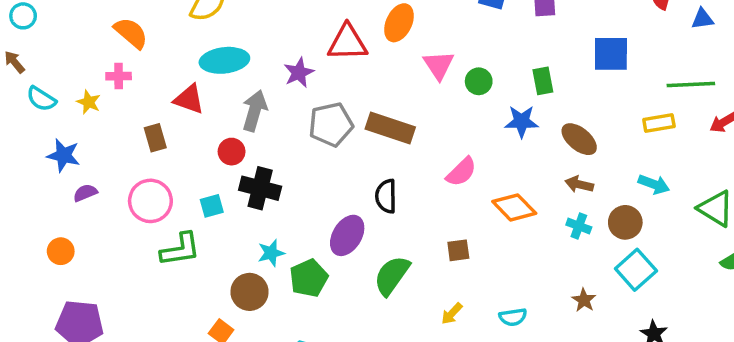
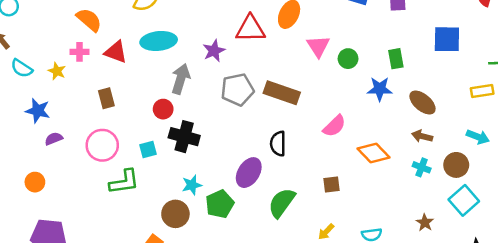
red triangle: (189, 99) -> (116, 52), moved

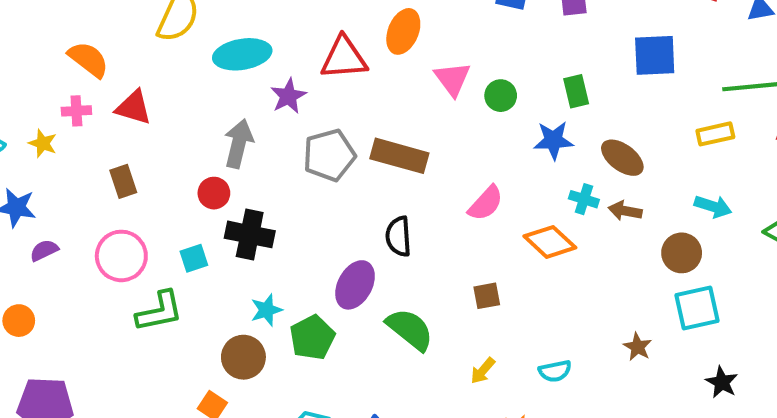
cyan ellipse: (159, 41) -> (242, 54), moved
cyan cross: (422, 167) -> (584, 199), moved
cyan square: (464, 200) -> (697, 308), turned 32
green semicircle: (282, 203) -> (410, 329), turned 96

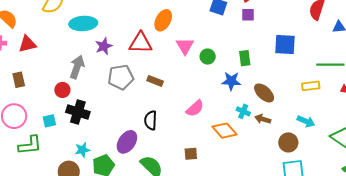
red triangle: (344, 58) -> (141, 43), moved
red triangle: (134, 108) -> (27, 44), turned -36
brown rectangle: (399, 156) -> (155, 81), size x0.6

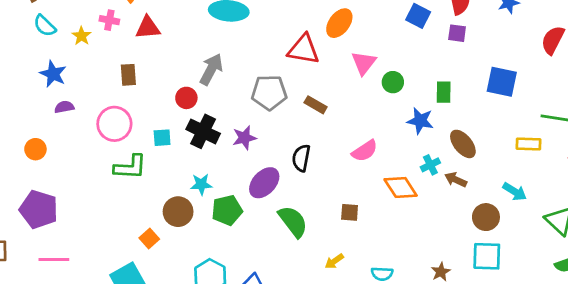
purple star: (104, 46) -> (244, 138), moved
cyan cross: (243, 111) -> (430, 165), turned 32

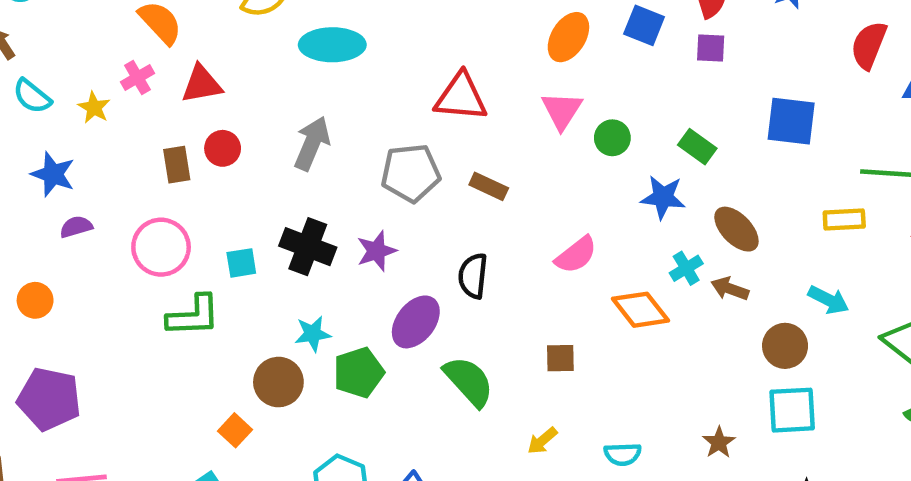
pink cross: (109, 20) -> (137, 78), turned -36
orange ellipse: (339, 23) -> (568, 37), moved
green rectangle: (444, 92) -> (697, 147), turned -50
red circle: (186, 98) -> (223, 148), moved

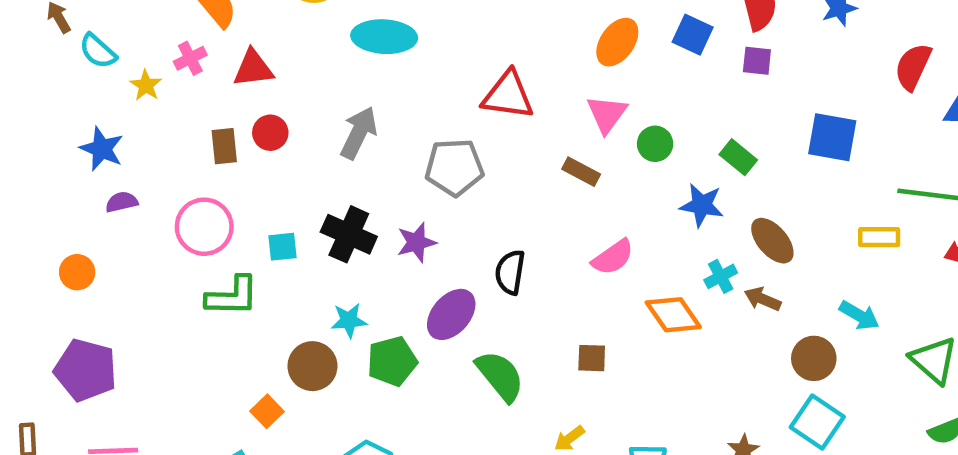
cyan semicircle: (32, 96) -> (98, 51), moved
brown rectangle: (489, 186) -> (581, 172), moved
cyan square: (792, 410) -> (817, 422), turned 34

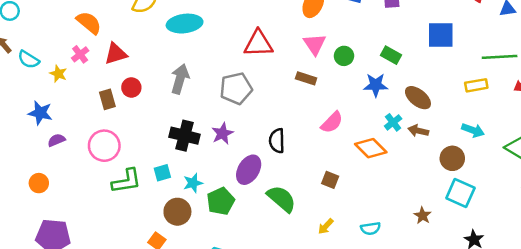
cyan square: (282, 247) -> (162, 173), moved
brown square: (592, 358) -> (330, 180), turned 30

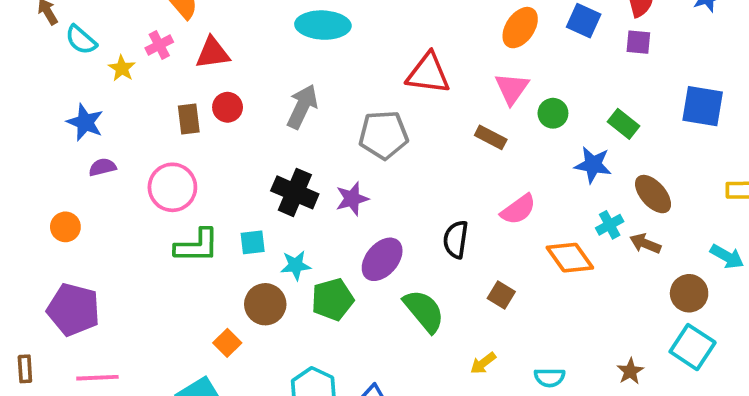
black semicircle: (277, 141) -> (456, 239), moved

